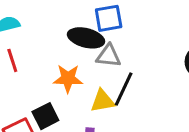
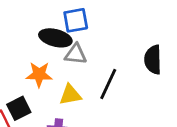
black line: (124, 89) -> (108, 84), moved

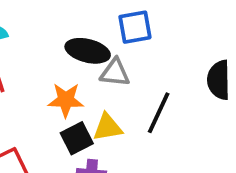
blue square: (76, 20) -> (135, 27), moved
black square: (19, 108) -> (77, 138), moved

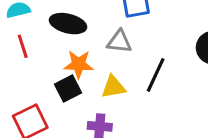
black ellipse: (88, 51) -> (68, 24), moved
black square: (77, 138) -> (68, 89), moved

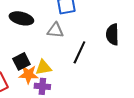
orange star: (79, 64) -> (28, 74), moved
yellow triangle: (113, 87) -> (43, 67), moved

